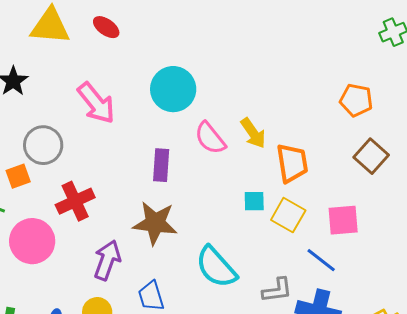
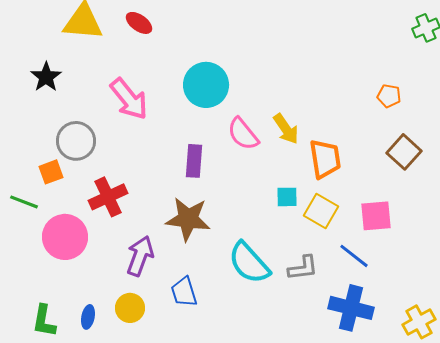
orange pentagon: (356, 100) -> (389, 96), size x0.7
gray L-shape: (277, 290) -> (303, 268), moved

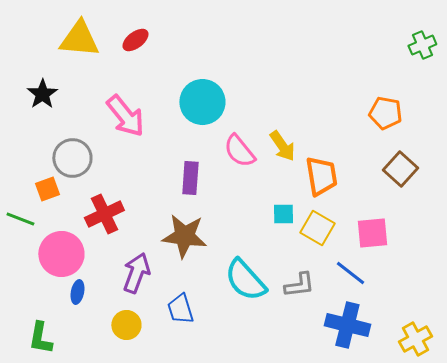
red ellipse: (139, 23) -> (135, 40), turned -72
orange pentagon: (389, 96) -> (385, 113), size x1.4
blue ellipse: (88, 317) -> (77, 292), moved

